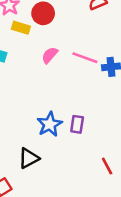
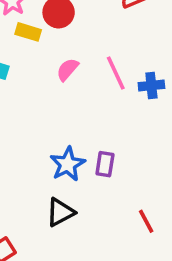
pink line: (85, 58) -> (116, 73), turned 45
black triangle: (29, 158) -> (60, 212), moved

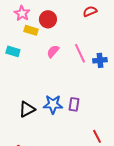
blue star: (67, 164) -> (53, 104), turned 30
black triangle: (60, 212) -> (27, 109), moved

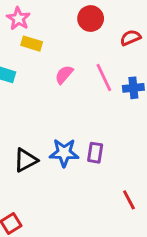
red semicircle: (90, 11) -> (130, 38), moved
red circle: (48, 19) -> (91, 19), moved

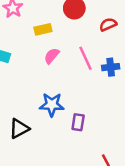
yellow rectangle: (32, 44) -> (43, 29), moved, turned -30
blue star: (64, 153) -> (52, 105), moved

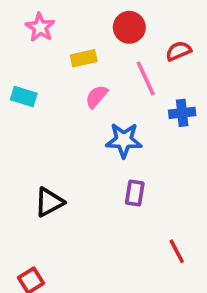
pink line: (86, 58) -> (146, 78), moved
blue star: (52, 105) -> (124, 140), moved

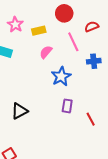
pink star: (40, 27) -> (15, 25), moved
blue star: (124, 140) -> (61, 76), turned -30
red line: (177, 251) -> (91, 119), moved

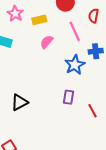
red semicircle: (92, 27) -> (94, 16), turned -56
blue star: (61, 76) -> (75, 65), moved

